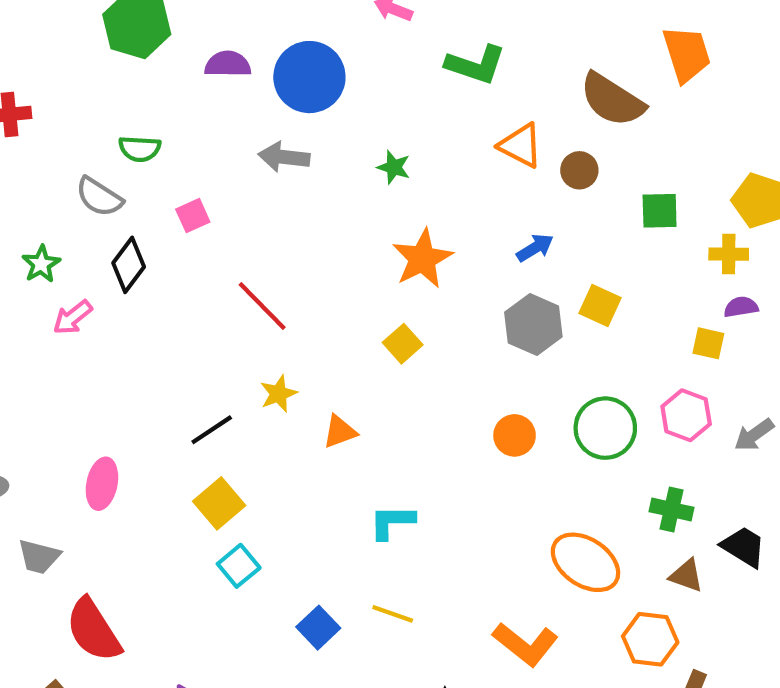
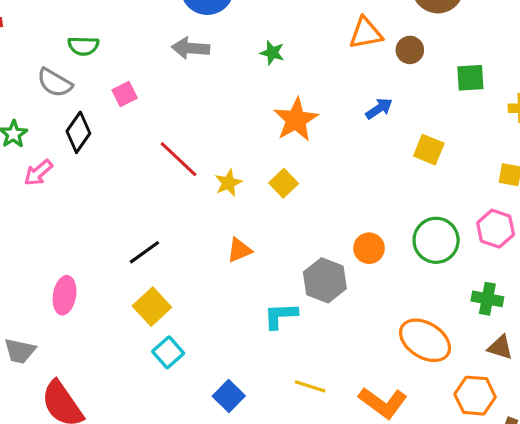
orange triangle: (521, 145) -> (366, 33), turned -36
gray hexagon: (533, 325) -> (325, 280), moved
yellow star: (278, 394) -> (228, 183), moved
yellow line: (393, 614) -> (310, 386), moved

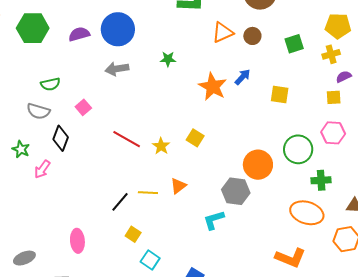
orange star: (296, 120) -> (213, 87), moved
orange circle: (369, 248) -> (258, 165), size x1.5
green cross: (487, 299) -> (321, 180), moved
yellow square: (152, 307) -> (133, 234), size x0.7
yellow line: (310, 386) -> (148, 193), moved

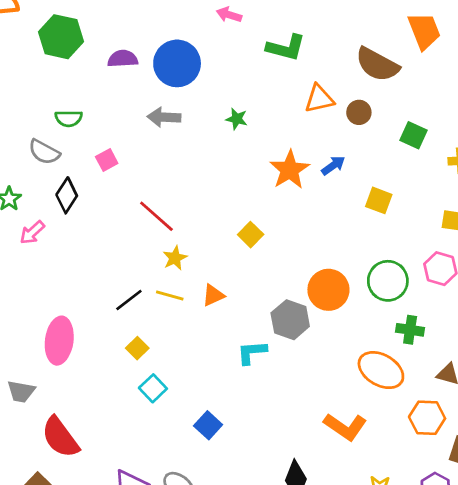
green square: (294, 44) -> (414, 135), turned 30
yellow star: (161, 146) -> (175, 258), moved
pink ellipse: (77, 241) -> (59, 341), size x1.4

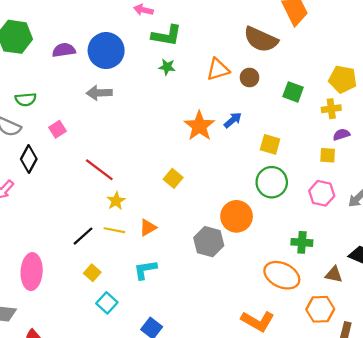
green L-shape: (286, 48) -> (167, 35), moved
green star: (237, 119) -> (167, 67), moved
green circle: (388, 281) -> (272, 182), moved
cyan L-shape: (252, 352) -> (145, 270), moved

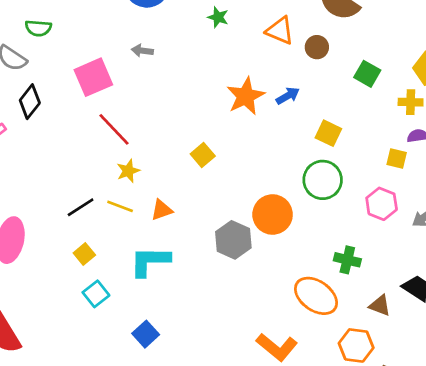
orange triangle: (218, 69) -> (280, 31), turned 30
gray arrow: (99, 93) -> (142, 51), moved, size x0.7
pink square: (58, 129) -> (93, 77), moved, size x1.8
cyan L-shape: (145, 270) -> (150, 261), size x1.4

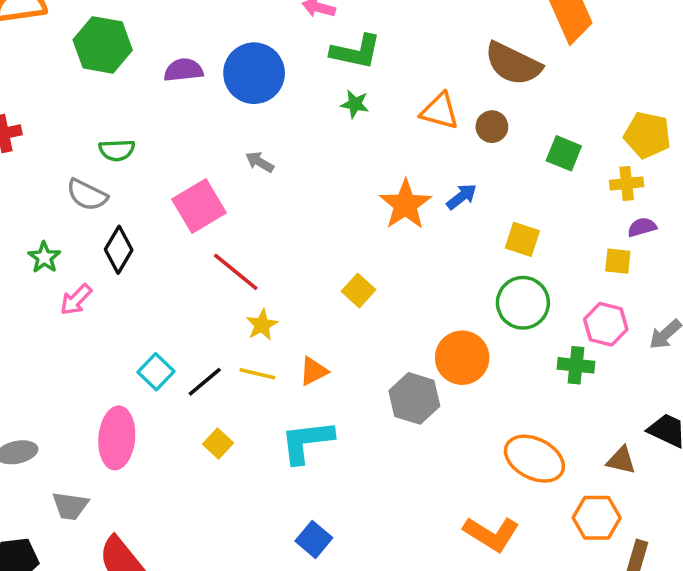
gray arrow: (142, 51) -> (260, 162), turned 30
green cross: (347, 260) -> (576, 365), moved
cyan square: (96, 294) -> (156, 372), moved

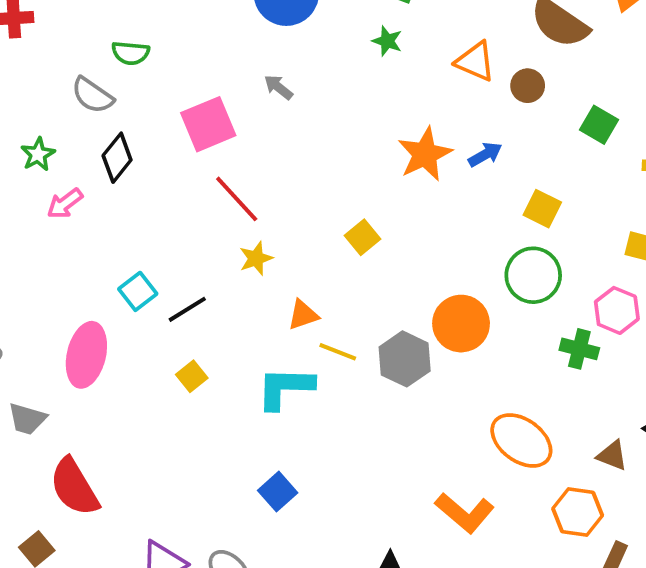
yellow line: (257, 374) -> (338, 352), moved

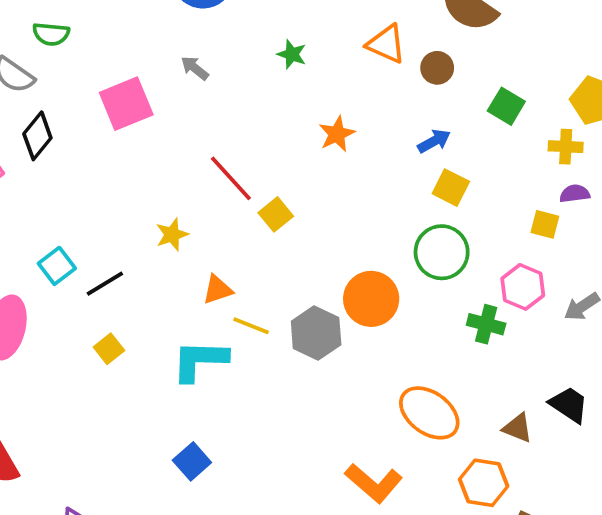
green star: (387, 41) -> (292, 54), moved
orange star: (425, 154) -> (337, 134), size x0.7
blue arrow: (485, 154) -> (434, 141), moved
red line: (237, 199) -> (231, 178), moved

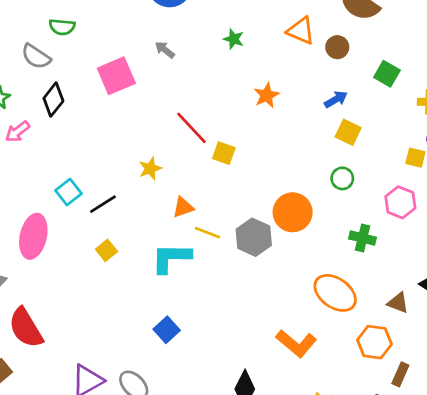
yellow square: (276, 214) -> (224, 153), turned -30
green circle: (442, 252) -> (342, 178), size x0.6
green cross: (486, 324) -> (363, 238), moved

